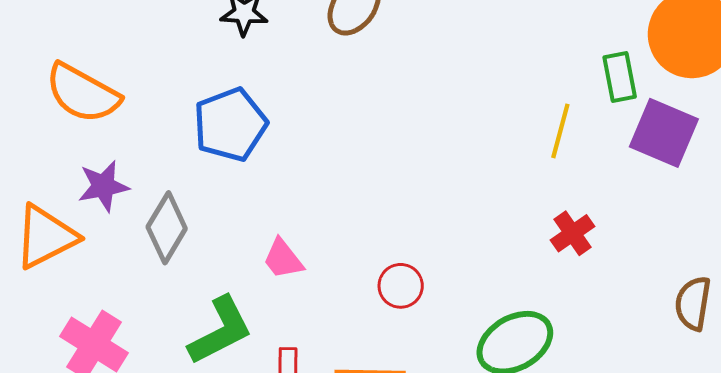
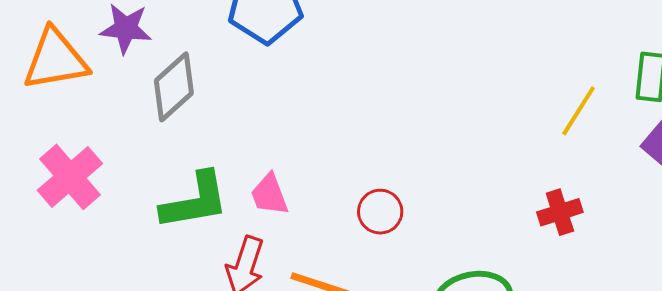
pink trapezoid: (283, 259) -> (269, 195), moved

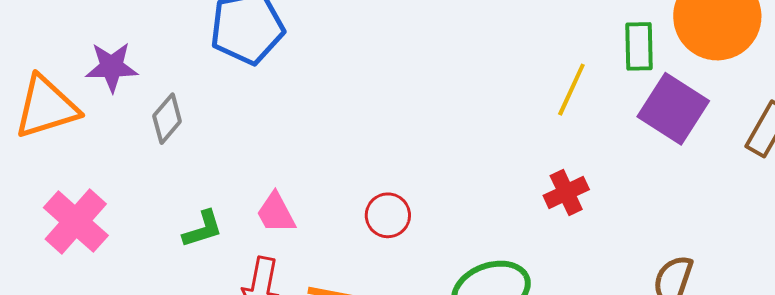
gray diamond: (174, 87) -> (167, 119), size x0.7
green L-shape: (195, 201) -> (203, 229), size x0.6

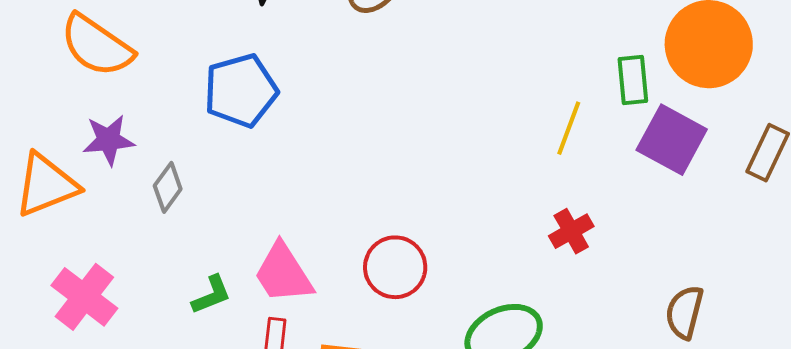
pink trapezoid: (276, 213) -> (283, 273), size x1.5
red circle: (388, 215) -> (395, 267), size x1.4

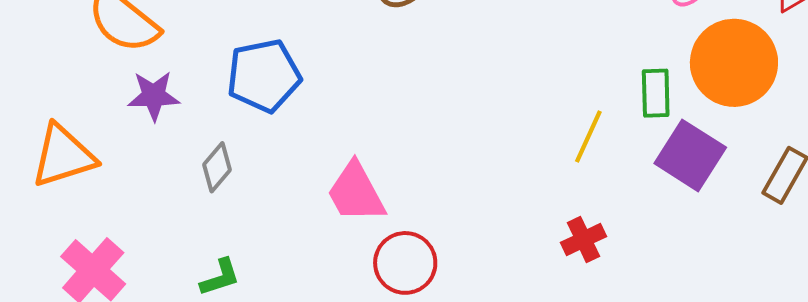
purple star: (109, 140) -> (154, 96), moved
gray diamond: (168, 187) -> (217, 167), moved
pink trapezoid: (283, 273) -> (356, 193), moved

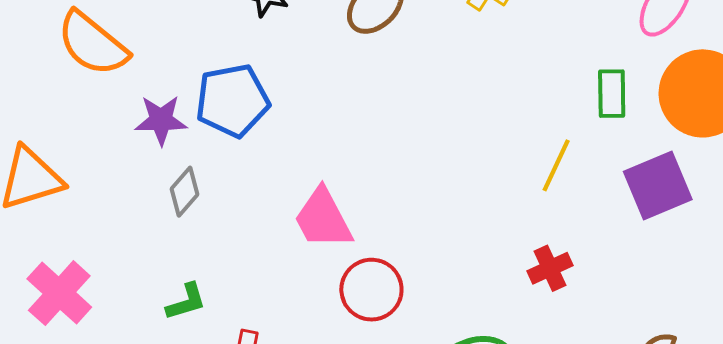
green rectangle: (656, 93) -> (612, 94), moved
purple star: (154, 96) -> (161, 120), moved
purple square: (690, 155) -> (658, 186), turned 34

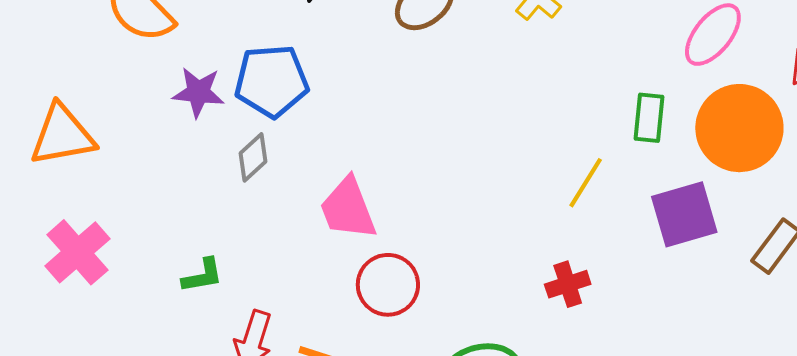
gray diamond: (184, 192) -> (253, 157), moved

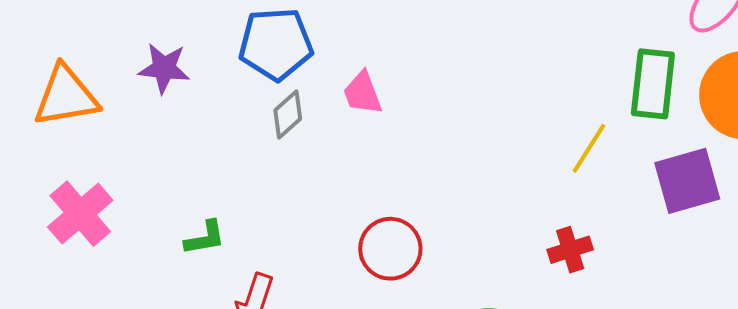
purple star: (198, 92) -> (164, 68), moved
green rectangle: (649, 118) -> (653, 84), size x1.4
gray diamond: (253, 157) -> (288, 114), moved
pink trapezoid: (348, 209) -> (363, 93), moved, size x0.7

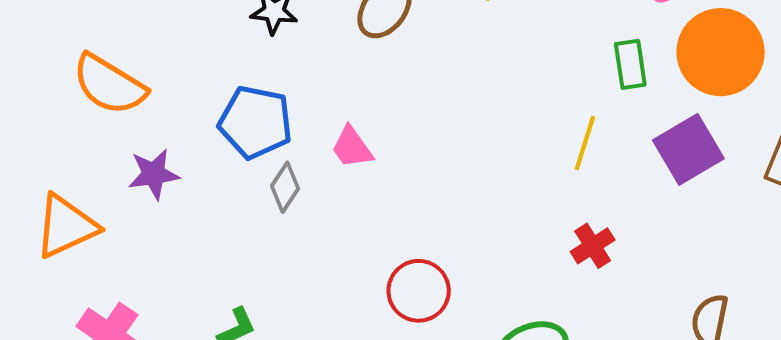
blue pentagon: (276, 44) -> (255, 122), turned 30
green rectangle: (653, 84) -> (630, 64), size x0.7

